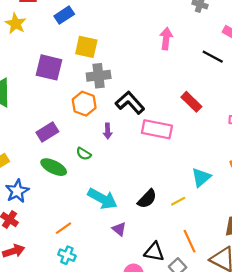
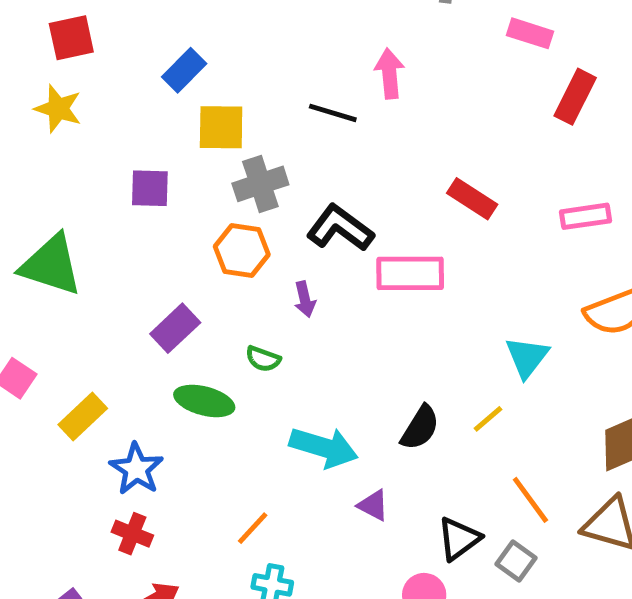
blue rectangle: (64, 15) -> (184, 70), moved
black line: (213, 57) -> (333, 113), moved
purple square: (49, 67) -> (150, 188), size x0.7
black triangle: (154, 252) -> (459, 539), turned -35

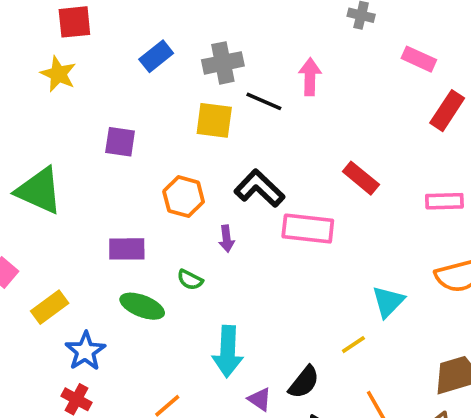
yellow square: (221, 127) -> (214, 120), moved
gray cross: (260, 184) -> (223, 63), moved
purple rectangle: (175, 328) -> (127, 249), turned 36
black semicircle: (420, 428) -> (304, 382), moved
cyan arrow: (324, 447) -> (228, 351), turned 69

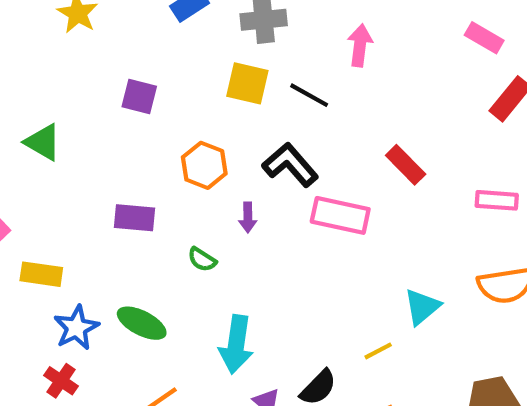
black line: (264, 101) -> (309, 95), moved
green triangle: (39, 191) -> (43, 142), size x0.7
green ellipse: (142, 306) -> (142, 323), moved
yellow rectangle: (50, 307) -> (41, 274), turned 39

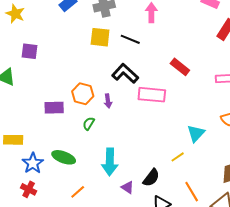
purple square: (139, 97) -> (29, 51), moved
orange hexagon: (204, 165) -> (83, 94), moved
green semicircle: (202, 259) -> (89, 124), turned 96

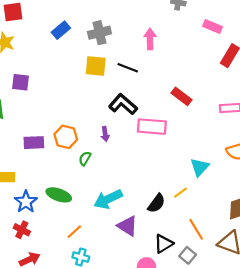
orange hexagon: (83, 94) -> (66, 137), moved
purple rectangle: (54, 108) -> (34, 143), moved
cyan arrow: (110, 162) -> (108, 199), turned 64
black semicircle: (151, 178) -> (156, 203), moved
purple triangle: (128, 187) -> (127, 226), size x1.5

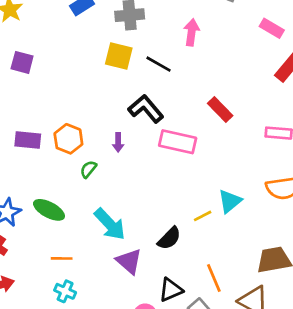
yellow line: (181, 193) -> (203, 216), moved
cyan arrow: (108, 199) -> (110, 224), turned -116
orange line: (74, 232) -> (62, 258), turned 35

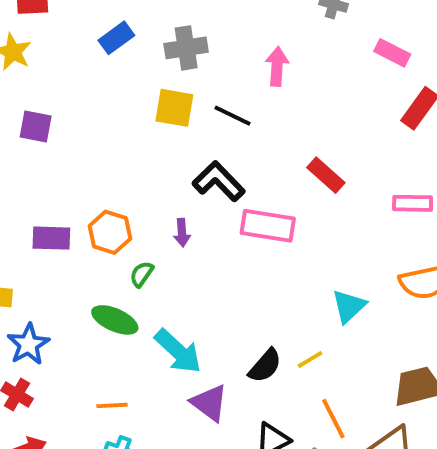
green ellipse: (49, 210) -> (115, 320), moved
yellow line: (203, 216) -> (310, 359), moved

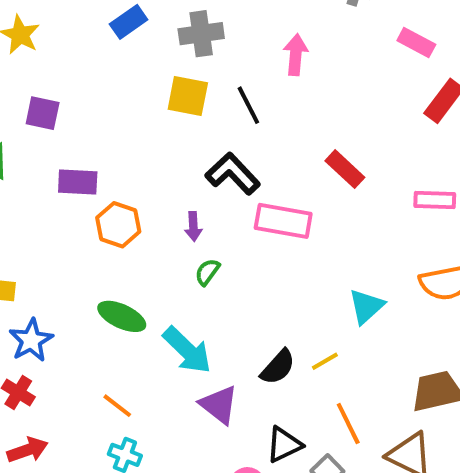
black line: (233, 116) -> (248, 105), turned 36
purple rectangle: (51, 238) -> (78, 182), moved
green semicircle: (142, 274) -> (207, 272), moved
orange line: (112, 405) -> (117, 406), turned 40

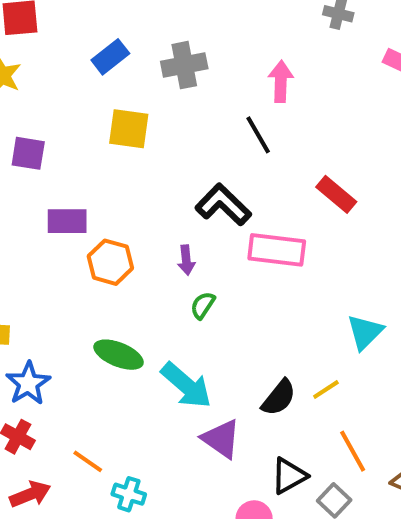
yellow square: (188, 96) -> (129, 129), moved
black line: (248, 105) -> (258, 135), moved
orange line: (117, 406) -> (88, 461), moved

